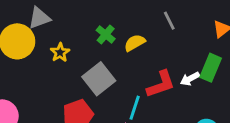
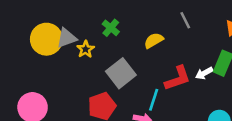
gray triangle: (39, 18) -> (67, 38), moved
green cross: (106, 34) -> (111, 28), moved

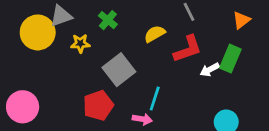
gray triangle: (67, 38) -> (61, 16), moved
yellow star: (86, 49) -> (80, 43), turned 30
red L-shape: (178, 78) -> (188, 49), moved

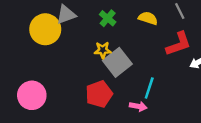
yellow semicircle: (155, 34) -> (148, 18), moved, turned 48
yellow star: (80, 43) -> (103, 50), moved

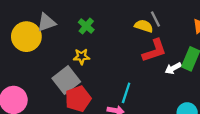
yellow semicircle: (148, 18) -> (144, 26), moved
gray square: (117, 62) -> (66, 80), moved

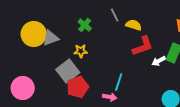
gray line: (155, 19) -> (115, 15), moved
gray triangle: (46, 23) -> (51, 38), moved

